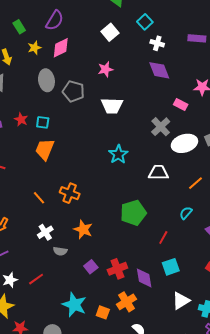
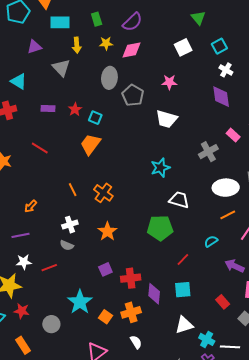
white ellipse: (184, 143) -> (226, 188), moved
white trapezoid: (159, 173) -> (179, 200), moved
gray semicircle: (60, 251) -> (67, 245), moved

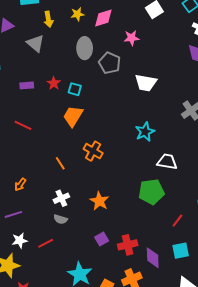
pink star: (169, 82) -> (132, 38), moved
orange cross: (103, 193) -> (93, 151), moved

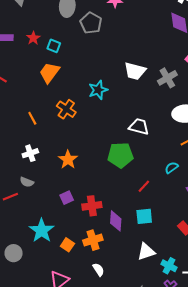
white trapezoid: (146, 83) -> (135, 71), moved
cyan star: (145, 132) -> (98, 90), moved
gray semicircle: (60, 219) -> (27, 182), moved

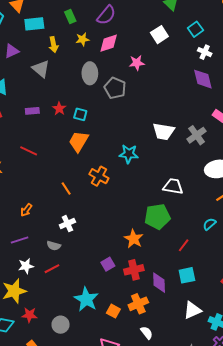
cyan star: (98, 90) -> (129, 154), turned 30
orange star: (68, 160) -> (134, 239), moved
gray semicircle: (27, 182) -> (54, 246), moved

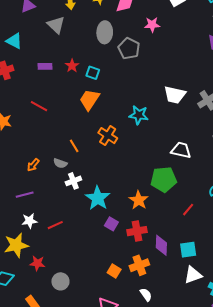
gray semicircle: (54, 246) -> (60, 163), moved
purple square: (108, 264) -> (111, 224), turned -32
cyan square: (187, 275) -> (188, 250), moved
cyan star: (86, 299) -> (98, 198), moved
red star: (29, 315) -> (37, 263), moved

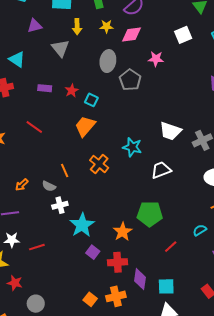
white trapezoid: (181, 150) -> (161, 170), moved, turned -40

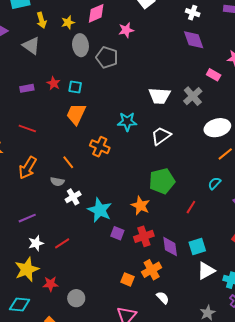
yellow star: (106, 26) -> (68, 22), moved
orange arrow: (22, 185) -> (28, 168), moved, size x1.6

